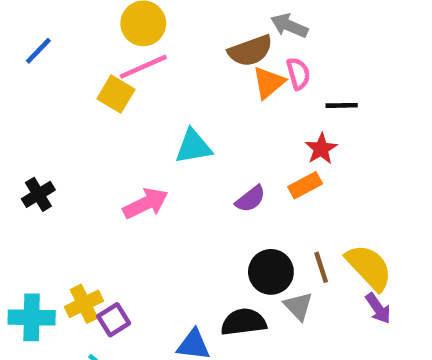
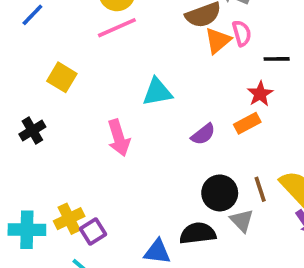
yellow square: (116, 94) -> (62, 77), moved
pink arrow: (146, 203) -> (119, 138), turned 99

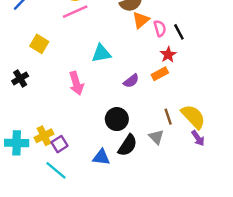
pink semicircle: (242, 33) -> (160, 28), moved
black line: (277, 59) -> (179, 32), turned 63
black circle: (220, 193) -> (117, 119), moved
black semicircle: (198, 233) -> (128, 145), turned 130

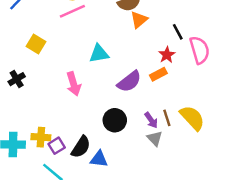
pink semicircle: (160, 28) -> (200, 50), moved, size x1.6
purple semicircle: (131, 81) -> (129, 81), size x1.5
yellow cross: (44, 136) -> (41, 137), turned 30
purple arrow: (198, 138) -> (151, 120), moved
black semicircle: (128, 145) -> (81, 147), moved

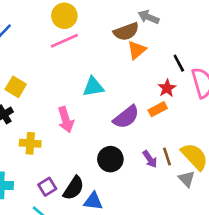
yellow square: (36, 44) -> (16, 87), moved
yellow cross: (41, 137) -> (30, 143), moved
gray triangle: (155, 138) -> (187, 179), moved

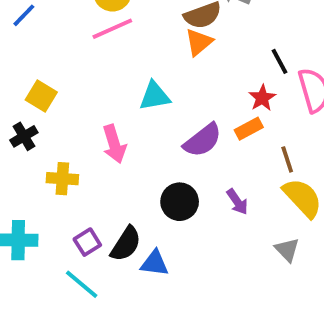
orange triangle: (137, 50) -> (199, 42), moved
brown line: (167, 156) -> (287, 159), moved
gray triangle: (187, 179) -> (287, 250), moved

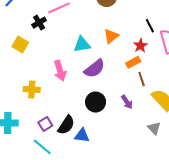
orange triangle: (199, 42) -> (111, 36), moved
black cross: (24, 136) -> (39, 23), moved
purple semicircle: (203, 140) -> (94, 69), moved
brown line: (287, 159) -> (142, 79), moved

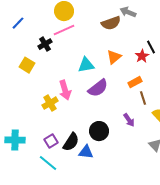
red star: (140, 46) -> (142, 56), moved
yellow cross: (32, 89) -> (50, 103), moved, turned -35
black circle: (96, 102) -> (99, 131), moved

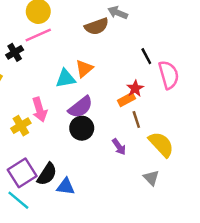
red star: (142, 56) -> (135, 88), moved
orange triangle: (114, 57) -> (84, 69), moved
black circle: (99, 131) -> (82, 128), moved
purple square: (51, 141) -> (22, 173), size x1.6

